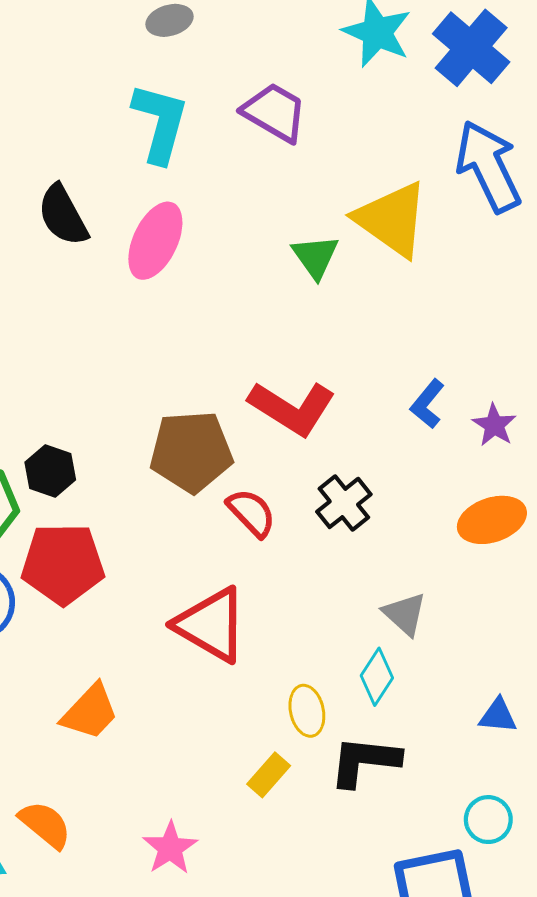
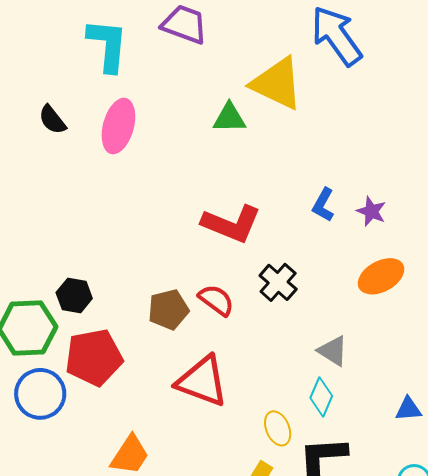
black semicircle: (63, 215) -> (52, 120), size x0.7
green triangle: (315, 257) -> (229, 118), turned -45
brown pentagon: (191, 452) -> (168, 310), moved, size x0.7

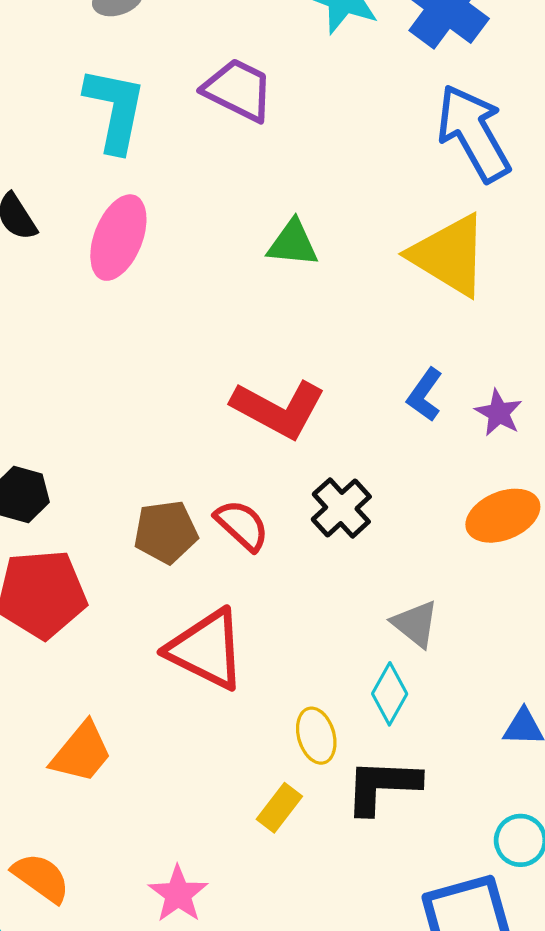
yellow triangle: (277, 83) -> (449, 255), moved

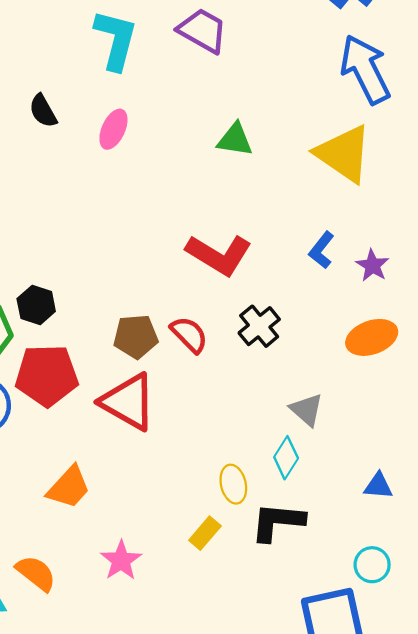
pink ellipse: (118, 238) -> (113, 129), size x0.7
red triangle: (206, 649) -> (128, 402), moved
pink star: (178, 894) -> (121, 560), moved

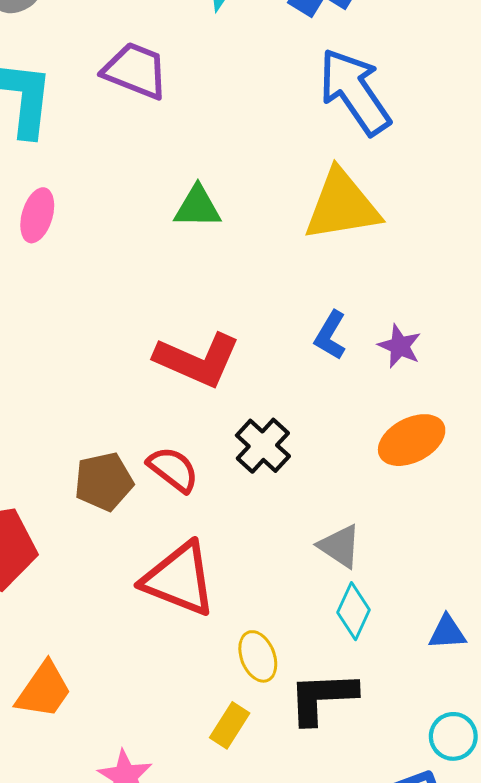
yellow triangle: (344, 154) -> (342, 205), turned -36
red triangle: (128, 402) -> (179, 579), moved
cyan diamond: (286, 458) -> (354, 611), moved

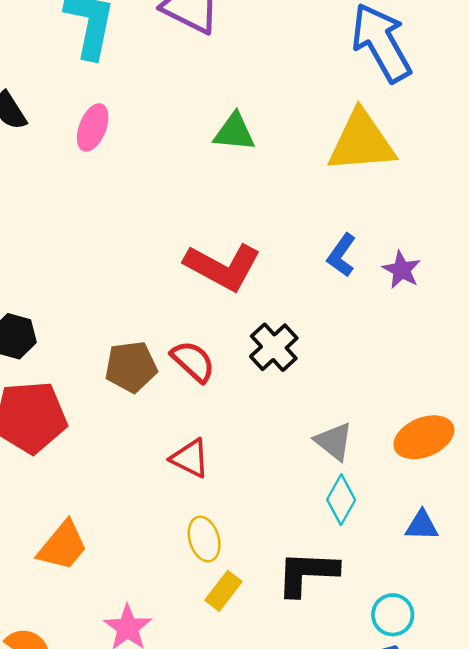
orange ellipse: (412, 440) -> (424, 437), moved
red triangle: (179, 579) -> (190, 458), size x0.6
yellow ellipse: (258, 656) -> (204, 539), moved
cyan circle: (453, 736) -> (393, 615), moved

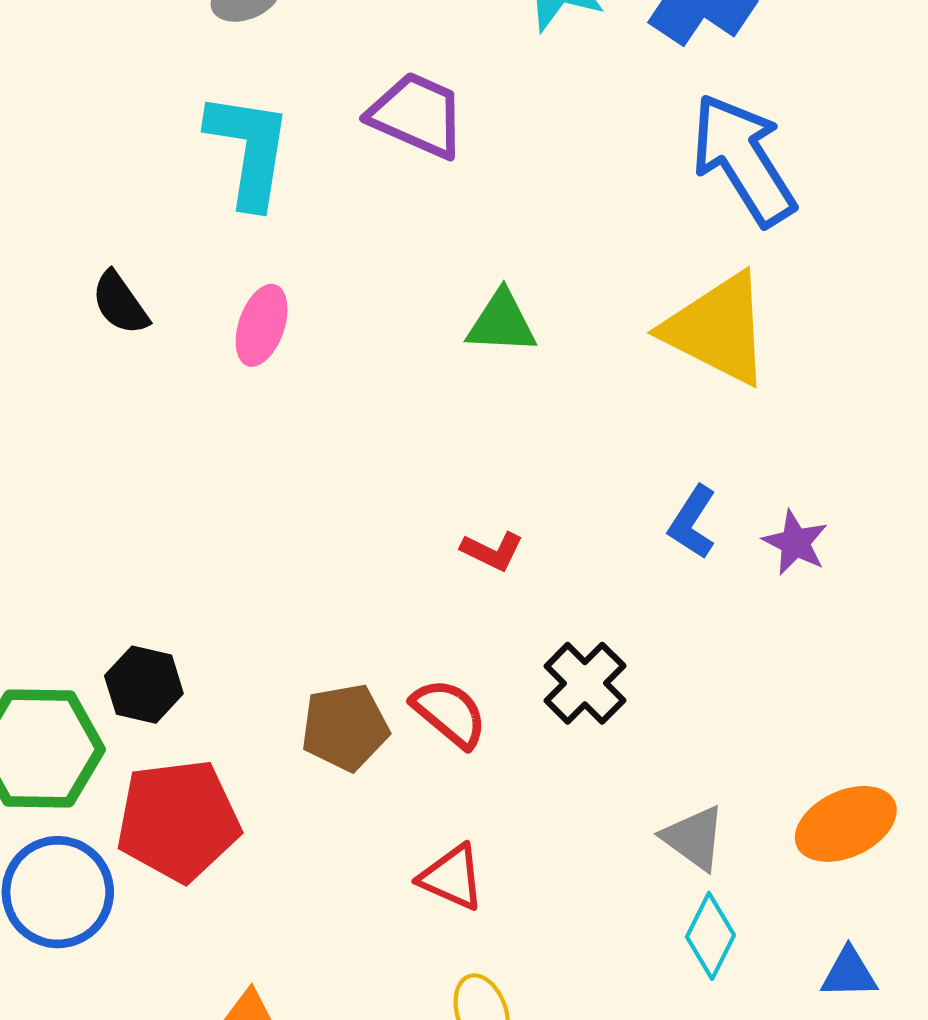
yellow triangle: (361, 142) -> (717, 329), turned 34
red L-shape: (223, 267) -> (492, 551), size x0.5

